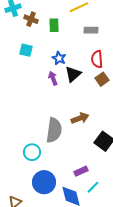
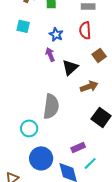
red semicircle: (97, 59) -> (85, 30), moved
black triangle: (73, 74) -> (70, 67), moved
brown arrow: (80, 118) -> (89, 86), moved

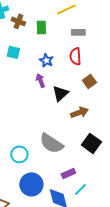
gray semicircle: (51, 106) -> (51, 143), moved, turned 115

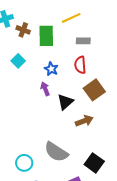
green rectangle: (41, 27) -> (46, 36), size x1.5
cyan square: (13, 52) -> (18, 61), turned 32
brown square: (89, 81) -> (94, 90), size x1.5
black square: (91, 143) -> (94, 163), moved

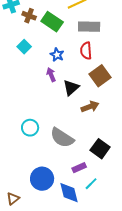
green rectangle: (46, 36) -> (52, 22), turned -55
gray rectangle: (83, 41) -> (89, 27), size x1.5
cyan circle: (24, 163) -> (30, 128), moved

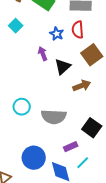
blue star: (57, 55) -> (57, 34), moved
gray semicircle: (62, 138) -> (54, 117), turned -30

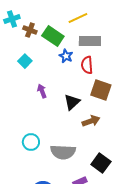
blue star: (57, 34) -> (66, 56), moved
purple arrow: (43, 54) -> (42, 91), moved
brown square: (92, 55) -> (101, 90), turned -35

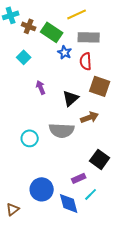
gray semicircle: (63, 152) -> (62, 130), moved

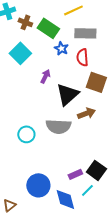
cyan square: (24, 57) -> (20, 53), size x1.5
purple arrow: (41, 87) -> (45, 76), moved, turned 48
black triangle: (71, 98) -> (67, 94), size x1.4
black square: (100, 159) -> (96, 170), moved

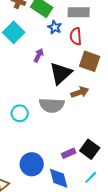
cyan line: (87, 190) -> (91, 177), moved

